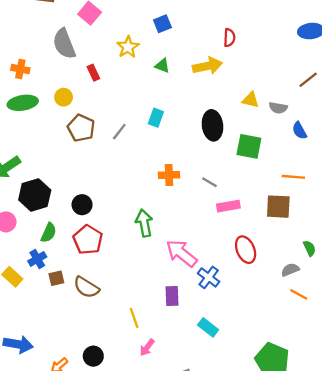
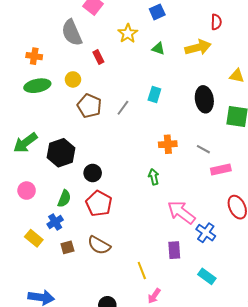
black hexagon: (35, 195) -> (61, 153), moved
green arrow: (144, 223) -> (154, 177), moved, size x0.7
brown square: (56, 278) -> (67, 247), moved

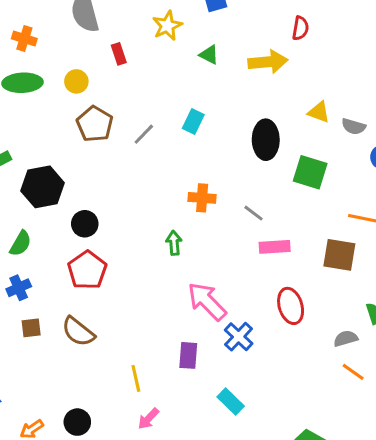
green semicircle: (64, 199) -> (21, 244), moved

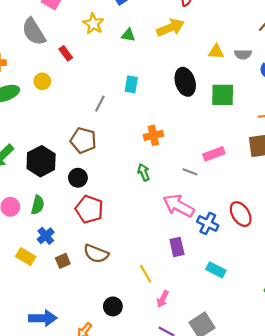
brown pentagon: (95, 124) -> (83, 140), moved
gray line: (254, 213) -> (190, 172), moved
red ellipse: (291, 306) -> (241, 214), moved
black circle: (77, 422) -> (113, 306), moved

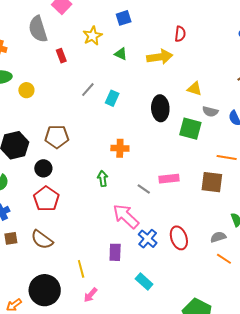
gray semicircle: (243, 54) -> (210, 112), moved
yellow circle: (42, 81) -> (26, 90), moved
gray line: (100, 104) -> (88, 90), moved
brown pentagon: (83, 140) -> (57, 137), turned -30
black circle: (113, 306) -> (45, 290), size x1.8

